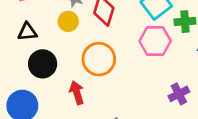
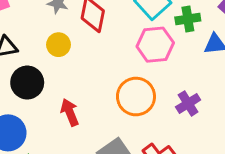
yellow circle: (68, 21) -> (58, 45), moved
orange circle: (99, 59) -> (136, 97), moved

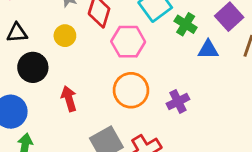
green cross: (188, 19) -> (186, 24), turned 35
pink hexagon: (155, 45) -> (128, 42), moved

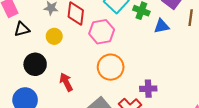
black triangle: (17, 33) -> (22, 29), moved
purple cross: (178, 101) -> (148, 89), moved, turned 35

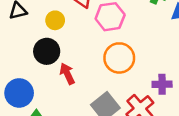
black circle: (35, 64) -> (47, 51), moved

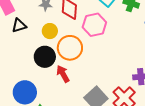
orange circle: (119, 58) -> (70, 48), moved

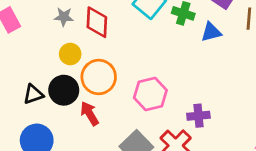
pink hexagon: (94, 25) -> (150, 94), moved
black triangle: (19, 26) -> (33, 94), moved

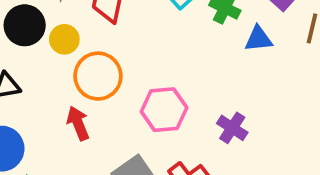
black circle: (64, 90) -> (25, 25), moved
purple cross: (198, 116) -> (232, 128), moved, turned 30

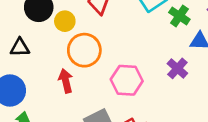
purple cross: (232, 128) -> (177, 68), moved

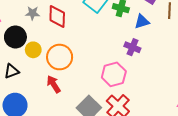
yellow circle: (65, 21) -> (33, 50), moved
pink hexagon: (127, 80) -> (114, 74), moved

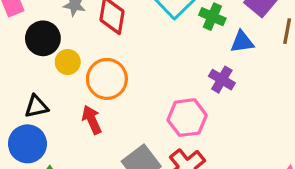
black triangle: (12, 71) -> (36, 106), moved

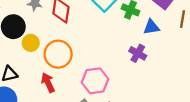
pink hexagon: (187, 118) -> (95, 81), moved

